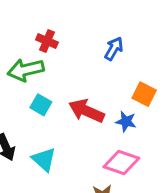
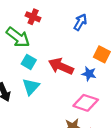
green arrow: (26, 70) -> (18, 37), turned -130
cyan triangle: (44, 159) -> (31, 87), moved, turned 30

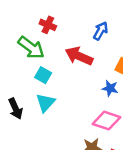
red arrow: (61, 66) -> (79, 56), moved

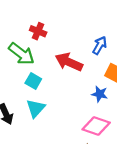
blue arrow: (101, 31) -> (100, 45), moved

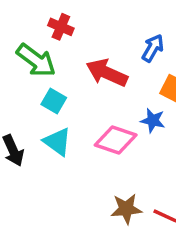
cyan triangle: (36, 108) -> (57, 142), turned -36
pink diamond: (96, 126) -> (116, 140), moved

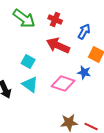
red cross: (61, 27) -> (55, 19), moved
green arrow: (36, 60) -> (24, 18), moved

